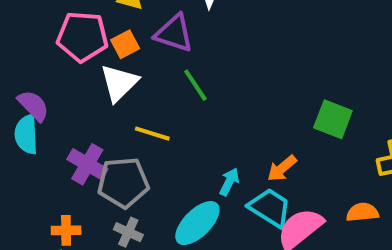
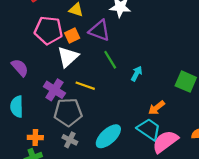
cyan semicircle: (26, 134) -> (17, 107), moved
purple cross: (87, 164) -> (54, 90), moved
cyan arrow: (229, 182) -> (137, 74), moved

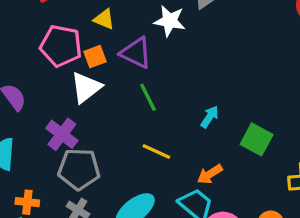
cyan arrow: (137, 74) -> (210, 117), moved
yellow line: (85, 86) -> (156, 151), moved

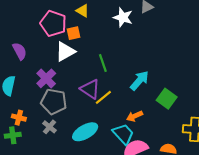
purple triangle: (136, 53) -> (90, 89), moved
cyan arrow: (210, 117) -> (139, 81), size x1.5
yellow line: (156, 151) -> (103, 97), turned -72

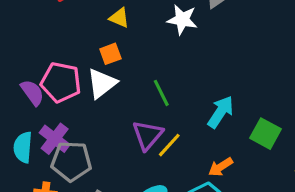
pink pentagon: (53, 23) -> (61, 82), moved
purple cross: (46, 78) -> (55, 139), moved
purple triangle: (90, 89) -> (148, 135), turned 45
gray pentagon: (54, 102) -> (71, 161), moved

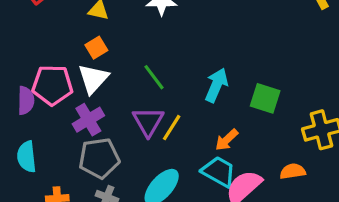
purple semicircle: (32, 92) -> (26, 100), turned 48
purple cross: (55, 139) -> (88, 120), moved, turned 32
gray pentagon: (71, 161) -> (99, 158), moved

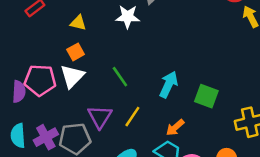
purple cross: (88, 120) -> (46, 137), moved
purple triangle: (148, 122) -> (100, 117), moved

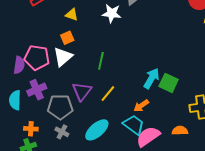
green line: (120, 77) -> (101, 61), turned 42
cyan arrow: (169, 84) -> (151, 78), moved
purple cross: (46, 137) -> (37, 90), moved

